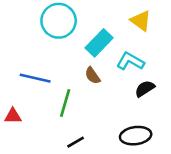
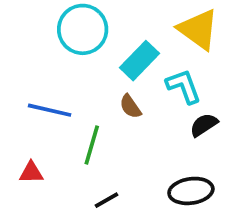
yellow triangle: (141, 21) -> (198, 29), size x1.4
cyan L-shape: (130, 61) -> (184, 86), turned 40
red triangle: (13, 116) -> (31, 173), moved

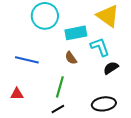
cyan rectangle: (140, 61) -> (76, 33), turned 35
green line: (92, 145) -> (60, 87), moved

